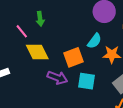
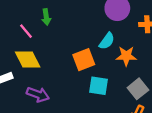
yellow diamond: (37, 52) -> (28, 59), moved
purple arrow: (57, 78) -> (38, 94), moved

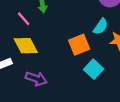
cyan square: (99, 86) -> (94, 69), turned 36

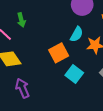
purple arrow: (36, 79) -> (22, 88), turned -126

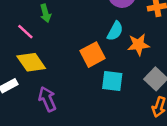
cyan square: (74, 74) -> (112, 81), turned -30

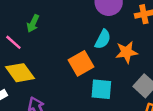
green arrow: (46, 13) -> (33, 23), turned 42

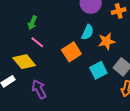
pink line: (13, 42) -> (37, 42), moved
cyan square: (101, 89) -> (98, 70), moved, turned -30

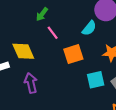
cyan semicircle: (88, 32) -> (89, 28), moved
pink line: (37, 42) -> (53, 33), moved

